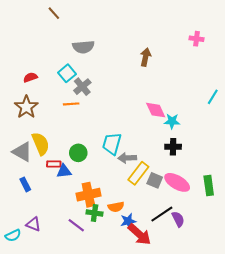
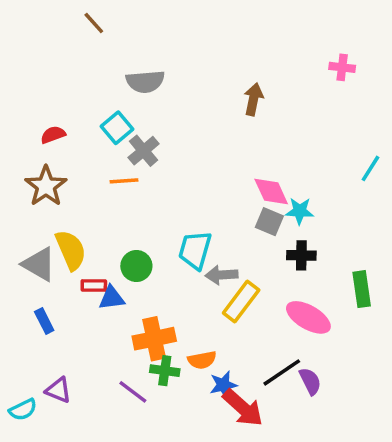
gray square: (155, 180) -> (269, 222), moved
green rectangle: (209, 185) -> (362, 289), moved

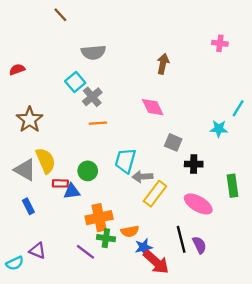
red semicircle: (53, 135) -> (17, 69), moved
orange line: (124, 181) -> (98, 123), moved
pink diamond: (271, 192) -> (153, 107), moved
cyan star: (300, 211) -> (219, 129), moved
black line: (282, 372) -> (181, 239), turned -70

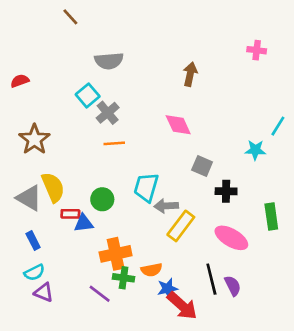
cyan semicircle: (15, 263) -> (34, 272), moved

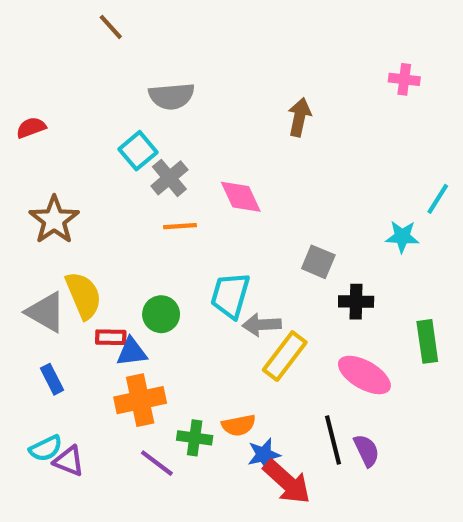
pink diamond: (178, 125) -> (241, 197), moved
orange cross: (116, 254) -> (140, 400), moved
cyan semicircle: (34, 272) -> (46, 448), moved

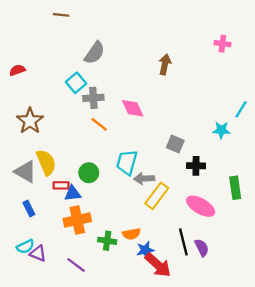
brown line: (111, 27) -> (61, 15), turned -42
gray semicircle: (172, 96) -> (95, 53), turned -50
gray cross: (169, 178) -> (93, 98), turned 36
orange line: (180, 226) -> (99, 124), turned 42
purple line: (157, 463) -> (76, 265), moved

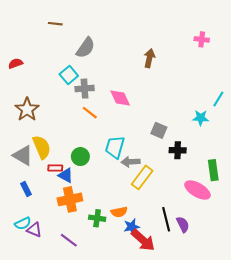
brown line: (61, 15) -> (55, 24), moved
blue triangle: (73, 193) -> (66, 175), turned 35
pink ellipse: (201, 206) -> (197, 190), moved

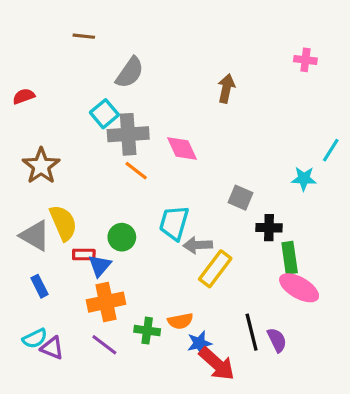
gray cross: (85, 89) -> (128, 134), size x1.4
green rectangle: (213, 170) -> (290, 258), moved
blue triangle: (66, 175) -> (100, 266), turned 42
purple line: (69, 240) -> (104, 345), moved

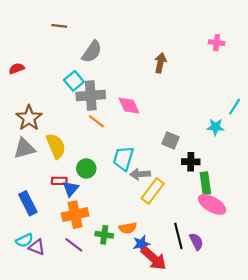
yellow semicircle: (63, 223) -> (56, 146), moved
gray triangle: (35, 236) -> (24, 148), moved, turned -45
blue rectangle: (40, 286) -> (28, 203), size x1.5

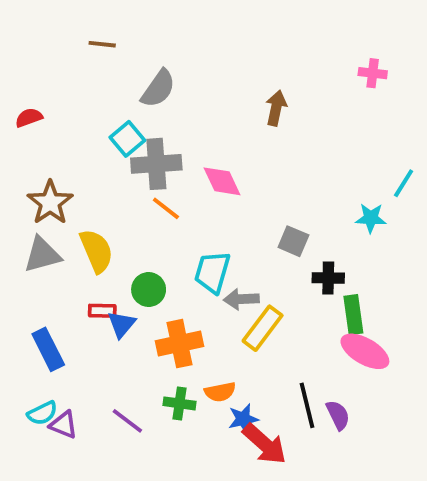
orange cross: (75, 215) -> (180, 344), moved

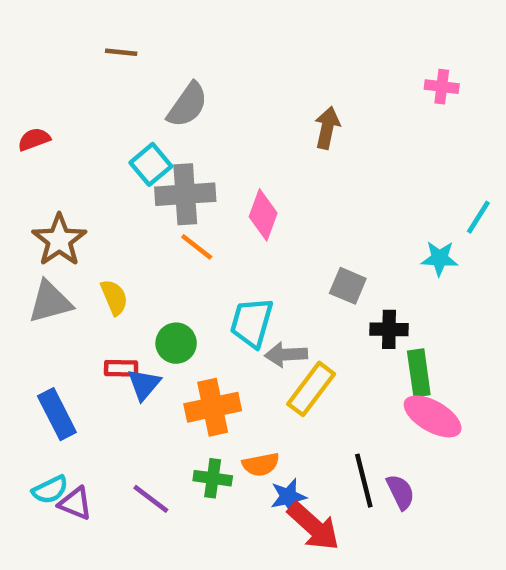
pink diamond: (222, 181) -> (263, 215), turned 45
yellow semicircle: (96, 251) -> (114, 297), size x0.7

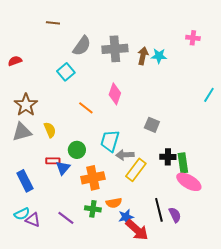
gray cross: (185, 194) -> (115, 49), moved
cyan star: (439, 258) -> (159, 56), moved
black cross: (389, 329) -> (168, 157), moved

